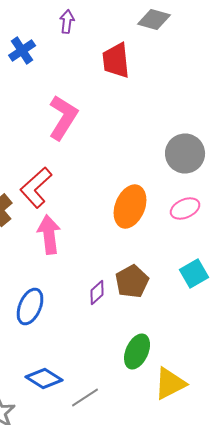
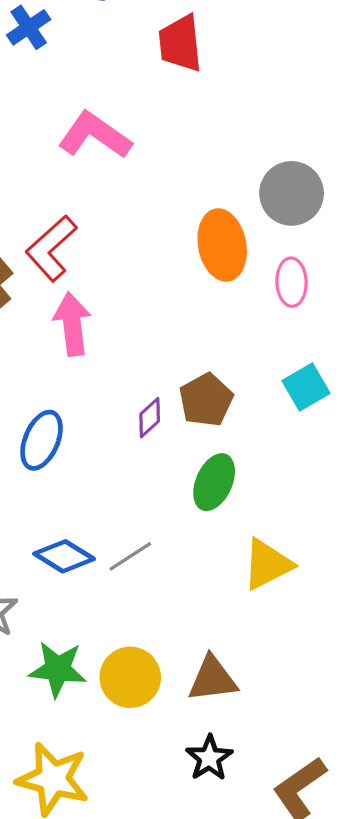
pink L-shape: (63, 118) -> (95, 135), turned -87
orange ellipse: (130, 206) -> (222, 245), moved, turned -33
pink ellipse: (185, 208) -> (292, 282), turned -68
green ellipse: (137, 352) -> (214, 482), moved
gray line: (85, 398) -> (130, 556), moved

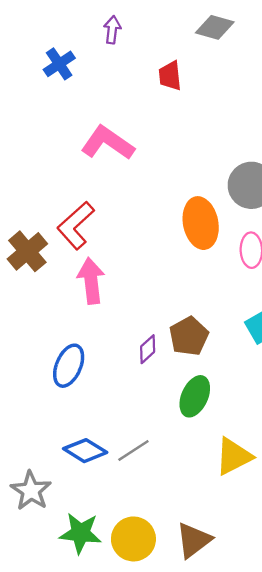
red trapezoid: (180, 43) -> (170, 76), size x0.7
brown triangle: (212, 679) -> (194, 540), turned -30

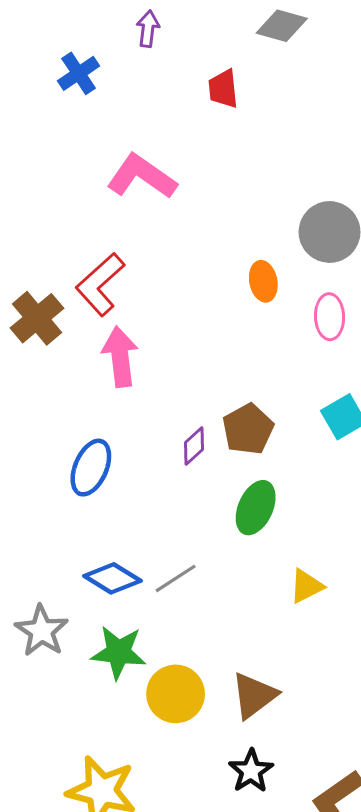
orange ellipse: (201, 223) -> (263, 281), size x0.6
yellow triangle: (234, 456) -> (306, 586), size x0.7
green star: (80, 533) -> (119, 652), moved

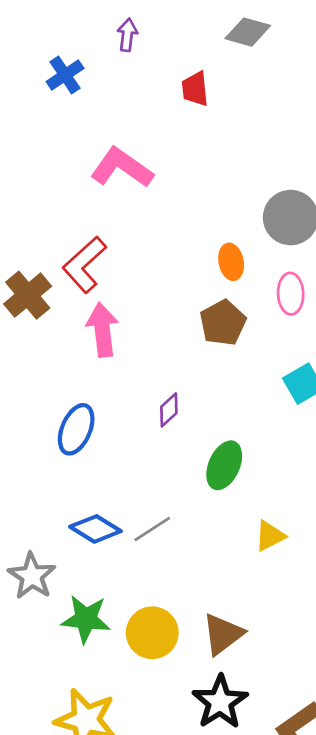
brown pentagon: (248, 429) -> (223, 323), moved
green star: (119, 652) -> (86, 619), moved
black star: (251, 771) -> (220, 702), size x1.4

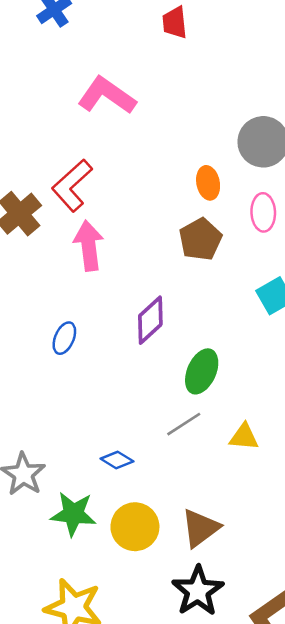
purple diamond: (169, 410) -> (150, 320), size x1.5
blue ellipse: (76, 429) -> (64, 338), size x0.7
blue diamond: (95, 529) -> (117, 460), moved, size x0.7
gray line: (152, 529) -> (184, 424), moved
yellow triangle: (270, 536) -> (244, 437), turned 32

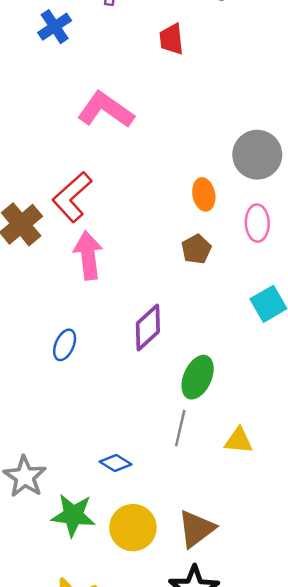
brown pentagon: (200, 239) -> (196, 249), size x0.7
gray line: (184, 424) -> (180, 428), turned -44

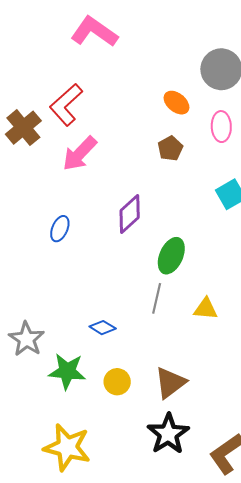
orange ellipse: (204, 194) -> (176, 103), turned -40
pink arrow: (88, 255) -> (80, 154), turned -129
yellow circle: (133, 528) -> (117, 382), size x0.7

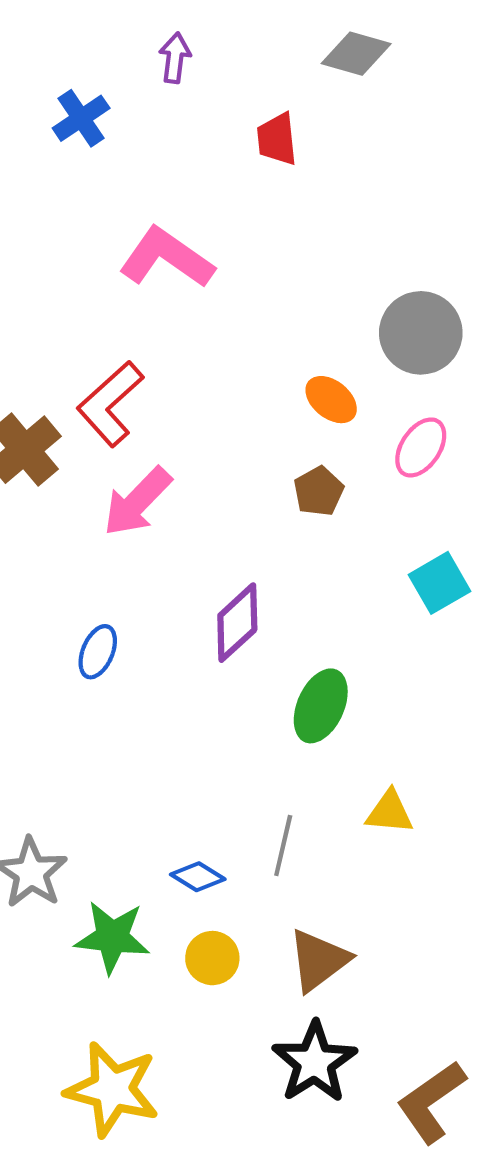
pink ellipse: (221, 127) -> (421, 447), turned 36
gray line: (157, 298) -> (283, 846), moved
blue diamond: (103, 328) -> (198, 877), moved

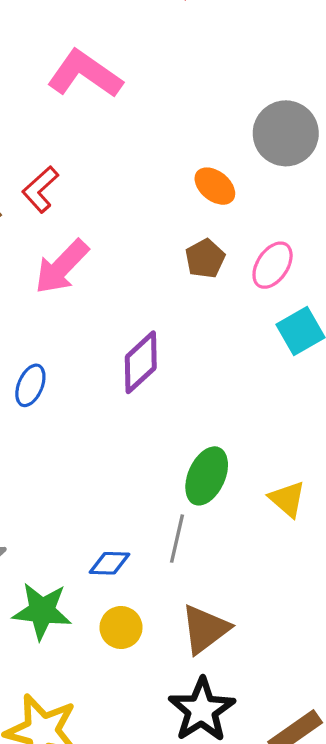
red L-shape: (110, 404) -> (40, 189), size x0.7
pink ellipse: (421, 447) -> (273, 265), moved
green ellipse: (321, 706) -> (207, 476), moved
yellow triangle: (389, 812) -> (287, 499), moved, turned 36
blue diamond: (198, 877) -> (109, 563), turned -30

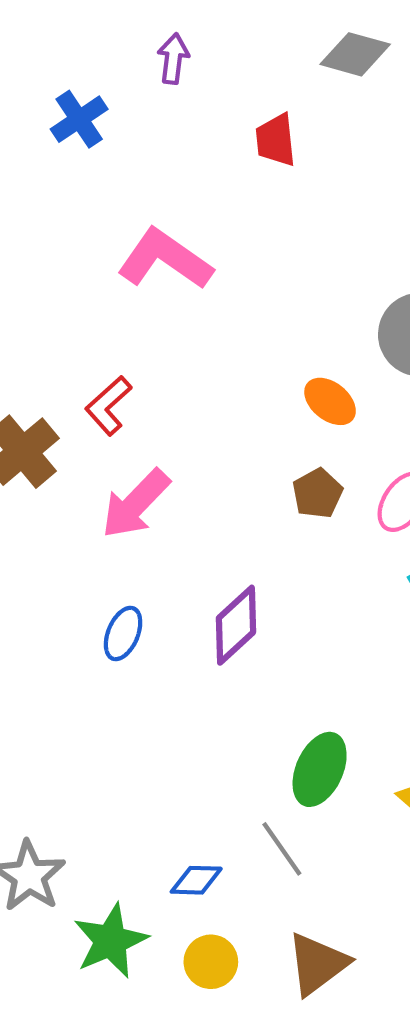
blue ellipse: (30, 385) -> (123, 634), moved
gray line: (177, 539) -> (282, 849), turned -48
green star: (42, 611) -> (110, 941), turned -30

